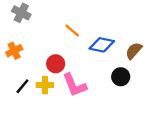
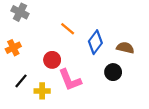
blue diamond: (102, 45) -> (95, 42), turned -65
brown semicircle: (134, 51) -> (125, 48), turned 63
yellow cross: (45, 85) -> (42, 91), moved

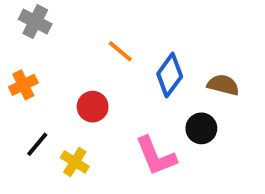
pink L-shape: (70, 80) -> (156, 156), moved
yellow cross: (42, 91) -> (75, 162), turned 32

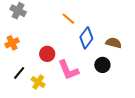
orange line: (120, 51) -> (68, 19), moved
pink L-shape: (156, 156) -> (68, 70), moved

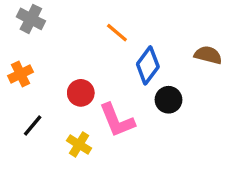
brown semicircle: (114, 43) -> (208, 55), moved
black circle: (102, 65) -> (168, 100), moved
yellow cross: (38, 82) -> (79, 144), moved

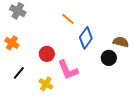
brown semicircle: (208, 55) -> (121, 42), moved
orange cross: (21, 74) -> (12, 43), turned -32
black circle: (168, 100) -> (109, 58), moved

